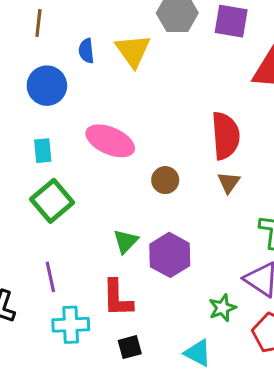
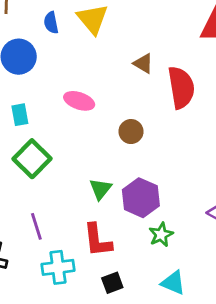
pink ellipse: (110, 141) -> (79, 101), size x0.7
brown triangle: (229, 182) -> (143, 63), moved, turned -30
green star: (222, 308) -> (161, 235), moved

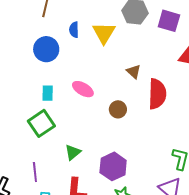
cyan rectangle: (20, 115) -> (48, 93), moved
brown circle: (131, 132) -> (118, 109), moved
green triangle: (100, 189) -> (73, 152), moved

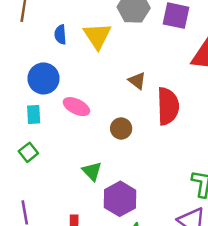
blue circle: (46, 49) -> (44, 78), moved
green square: (41, 123) -> (28, 152), size x0.6
green triangle: (73, 152) -> (92, 171), moved, turned -30

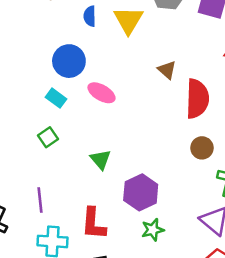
cyan rectangle: (34, 115) -> (56, 98), turned -54
brown circle: (121, 128) -> (202, 148), moved
green triangle: (92, 171) -> (101, 159), moved

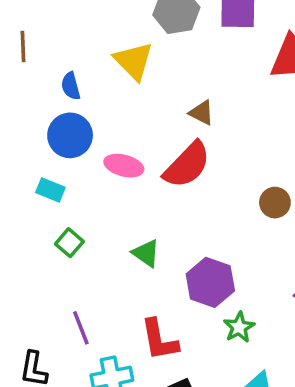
blue semicircle: (90, 16) -> (71, 86), moved
cyan rectangle: (56, 98) -> (50, 190), moved
red semicircle: (197, 99) -> (187, 165), moved, turned 57

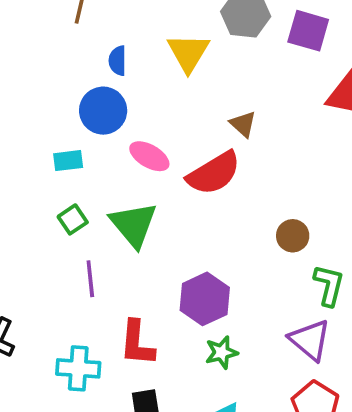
cyan rectangle: (50, 190) -> (68, 161), turned -44
green triangle: (146, 253) -> (134, 225), moved, size x1.6
purple line: (81, 328) -> (90, 279), moved

